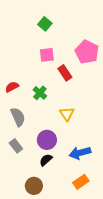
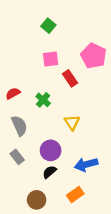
orange rectangle: (81, 182) -> (75, 195), moved

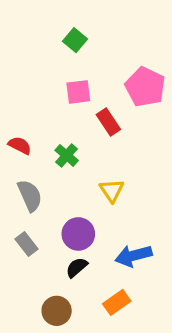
red semicircle: (13, 93) -> (20, 145), turned 56

